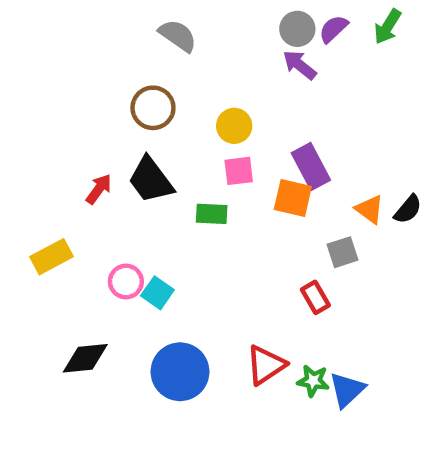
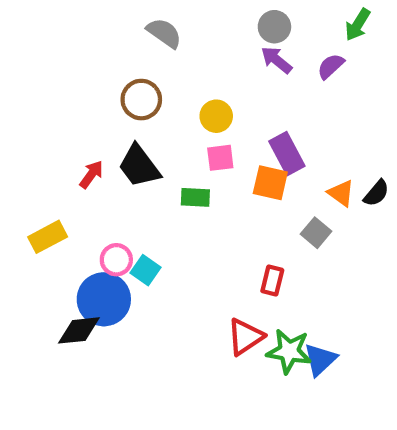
purple semicircle: (333, 29) -> (331, 66), moved
gray square: (342, 252) -> (316, 233), turned -32
red rectangle: (315, 297) -> (272, 281), moved, turned 44
blue circle: (180, 372) -> (104, 299), moved
green star: (313, 381) -> (289, 351), size x1.5

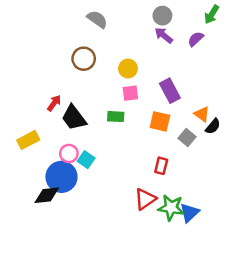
black trapezoid: (139, 166) -> (74, 118), moved
orange square: (270, 183) -> (160, 121), moved
black semicircle: (376, 193) -> (213, 126), moved

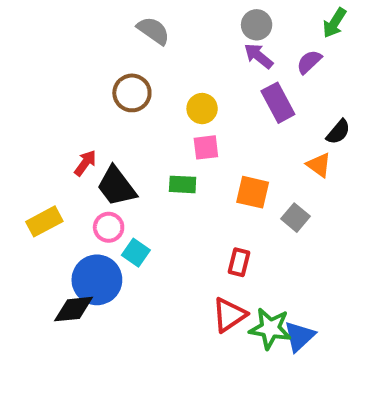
purple rectangle: (170, 91) -> (278, 103), moved
orange triangle: (202, 114) -> (319, 165), moved
black semicircle: (213, 126) -> (338, 132), moved
pink circle: (69, 153) -> (109, 227), moved
red rectangle: (161, 166) -> (239, 262), moved

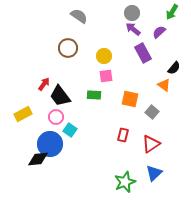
red triangle: (229, 315) -> (151, 144), moved
green star: (270, 329) -> (125, 182), moved, turned -30

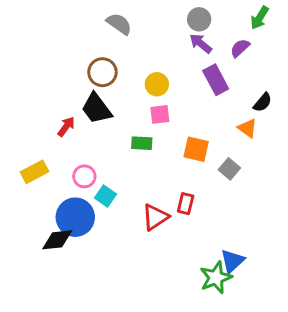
black trapezoid: (60, 96) -> (96, 108), moved
red triangle: (151, 144) -> (155, 217), moved
green star: (125, 182) -> (216, 278), moved

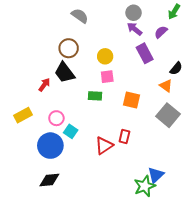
gray square: (229, 169) -> (168, 115), moved, size x1.6
black diamond: (57, 240) -> (49, 180), moved

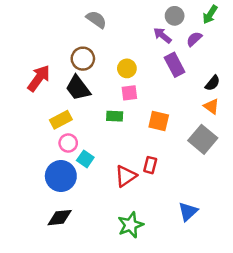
gray circle: (134, 13) -> (175, 16), moved
red arrow: (44, 85) -> (39, 78), moved, size x1.6
orange triangle: (166, 86) -> (211, 106), moved
yellow rectangle: (23, 115) -> (61, 120), moved
green star: (145, 186) -> (131, 225), moved

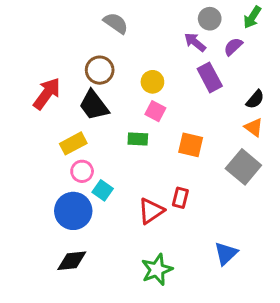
pink square: (129, 93) -> (155, 111), turned 35

